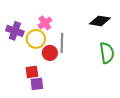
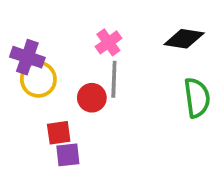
pink cross: (45, 23) -> (108, 42), moved
yellow circle: (36, 39) -> (38, 79), moved

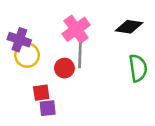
pink cross: (108, 42) -> (76, 29), size x1.5

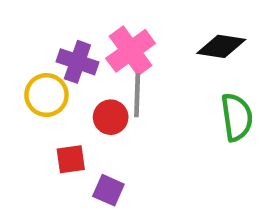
purple cross: (19, 40) -> (77, 62), moved
purple square: (48, 108) -> (108, 190), moved, turned 30

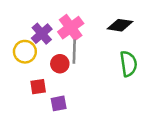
purple cross: (77, 62) -> (42, 34), turned 30
purple square: (108, 190) -> (59, 103), turned -35

